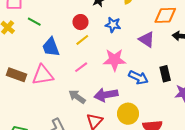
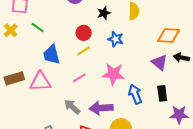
purple triangle: (147, 39) -> (159, 62), moved
brown rectangle: (16, 75) -> (14, 78), turned -42
blue arrow: (138, 77) -> (135, 94), turned -144

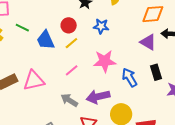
blue trapezoid: (51, 55) -> (46, 40), moved

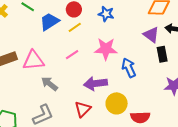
blue trapezoid: (46, 40) -> (49, 22), turned 75
black rectangle: (156, 72) -> (162, 54), moved
gray arrow: (69, 100) -> (49, 84), moved

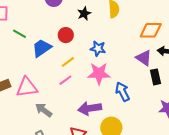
blue star: (106, 14) -> (98, 49), moved
yellow line: (75, 27) -> (68, 62), moved

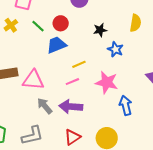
black star: (84, 14) -> (100, 30), moved
red circle: (66, 35) -> (61, 23), moved
blue star: (98, 49) -> (115, 49), moved
purple arrow: (90, 108) -> (71, 107), moved

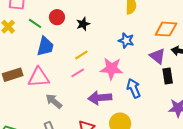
black star: (100, 30) -> (83, 24), moved
blue trapezoid: (56, 45) -> (45, 46), moved, turned 135
blue star: (115, 49) -> (126, 40), moved
purple arrow: (71, 107) -> (100, 98), moved

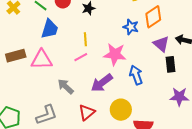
orange diamond: (166, 29) -> (153, 17), moved, turned -40
yellow line: (81, 55) -> (85, 39), turned -64
purple arrow: (100, 98) -> (102, 83), turned -35
gray arrow: (54, 101) -> (66, 87), moved

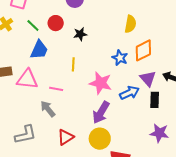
pink line: (81, 57) -> (56, 89), moved, turned 32
blue arrow: (136, 75) -> (129, 93), moved, turned 78
purple arrow: (102, 83) -> (101, 112), moved, turned -30

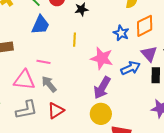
pink triangle: (27, 79) -> (24, 80), moved
pink line: (56, 89) -> (43, 62), moved
red triangle: (66, 137) -> (56, 111), moved

